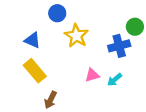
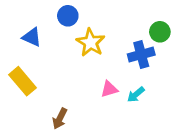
blue triangle: (32, 40) -> (32, 37), moved
yellow rectangle: (35, 71) -> (22, 81), moved

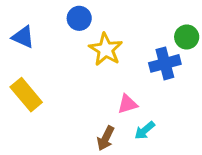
blue triangle: (32, 37) -> (23, 37), moved
cyan arrow: (136, 95) -> (145, 130), moved
brown arrow: (60, 119) -> (106, 138), moved

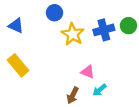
blue cross: (165, 63) -> (104, 30), moved
pink triangle: (127, 104) -> (88, 72), turned 40

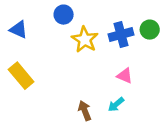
pink triangle: (88, 72) -> (125, 76), moved
brown arrow: (73, 95) -> (85, 111), turned 133

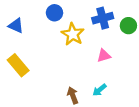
blue cross: (121, 35) -> (103, 18), moved
pink triangle: (125, 76) -> (104, 56), moved, turned -40

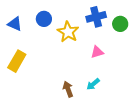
blue circle: (54, 13) -> (44, 19), moved
yellow rectangle: (18, 65) -> (17, 61), turned 70

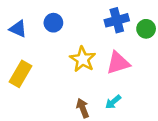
yellow star: (68, 32) -> (83, 59), moved
pink triangle: (97, 52) -> (118, 63), size x1.5

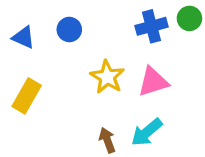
green circle: (146, 29) -> (189, 18), moved
cyan arrow: (113, 102) -> (147, 132), size x1.5

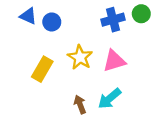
blue triangle: (23, 37) -> (28, 16), moved
yellow rectangle: (27, 96) -> (42, 69), moved

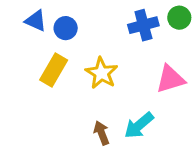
pink triangle: (114, 61) -> (170, 79), moved
yellow rectangle: (42, 69) -> (54, 70), moved

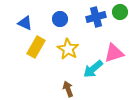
blue triangle: (36, 21) -> (25, 23), moved
blue circle: (66, 28) -> (60, 19), moved
cyan arrow: (139, 125) -> (93, 69), moved

